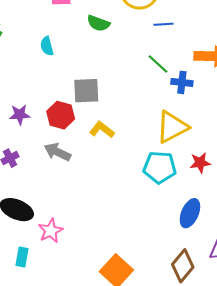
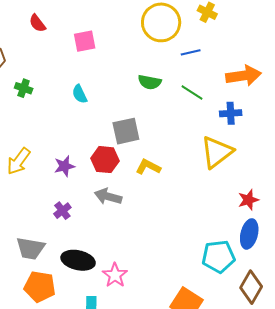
green semicircle: (98, 23) -> (150, 82), moved
blue cross: (182, 82) -> (231, 113), moved
red star: (200, 163) -> (248, 200), moved
cyan pentagon: (160, 167) -> (219, 257), moved

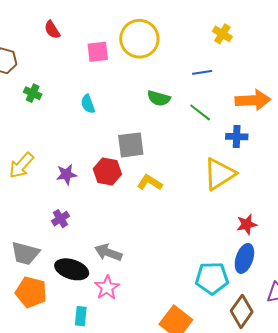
yellow circle: (161, 22) -> (139, 39), moved
gray arrow: (108, 196) -> (108, 252), moved

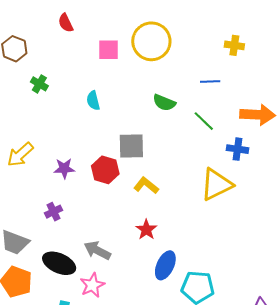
yellow cross: (222, 34) -> (234, 45), turned -30
red star: (247, 224) -> (146, 230), moved, turned -30
blue ellipse: (244, 258) -> (165, 265), moved

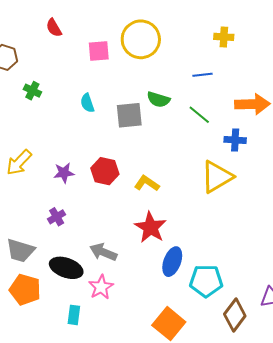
gray square: (131, 146) -> (129, 115), moved
red star: (146, 230) -> (150, 227), size x1.5

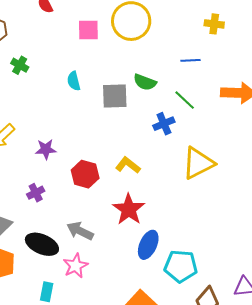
blue cross: (235, 140) -> (164, 124), moved, turned -30
red hexagon: (105, 171) -> (85, 174), moved

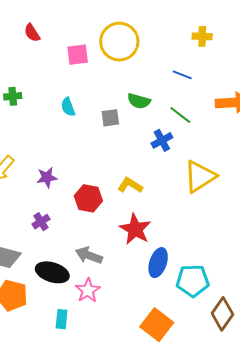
blue line: (191, 60) -> (182, 75), turned 30
green cross: (20, 65) -> (13, 96), turned -30
gray square: (115, 96) -> (110, 118), size x0.7

